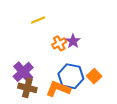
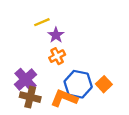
purple star: (73, 41) -> (56, 35), moved
orange cross: (59, 43) -> (57, 56), moved

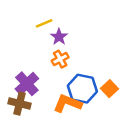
brown cross: (30, 97) -> (19, 103), moved

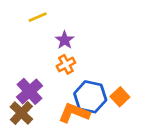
yellow line: (44, 23) -> (38, 17), moved
brown cross: (19, 103) -> (21, 113), turned 30

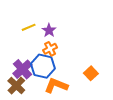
yellow line: (38, 17) -> (29, 27), moved
blue hexagon: (90, 97) -> (43, 66), moved

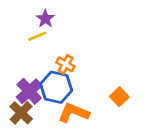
purple star: (49, 30) -> (45, 19), moved
orange cross: (50, 49) -> (65, 64), turned -32

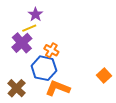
purple cross: (29, 91) -> (22, 43), moved
orange square: (119, 97) -> (104, 76), moved

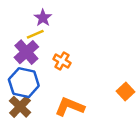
blue hexagon: (44, 68) -> (24, 83), moved

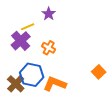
purple star: (43, 18) -> (49, 14), moved
blue hexagon: (24, 83) -> (32, 75), moved

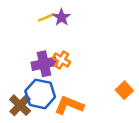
yellow line: (28, 27) -> (46, 17), moved
purple cross: (21, 41) -> (44, 64), moved, turned 30

